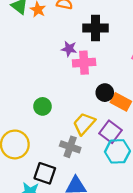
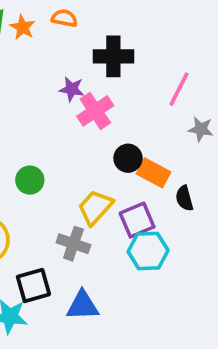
pink cross: (84, 63) -> (95, 111), turned -30
purple square: (111, 132) -> (137, 220), turned 30
black square: (45, 173) -> (33, 286), turned -35

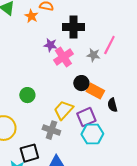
orange star: (23, 27) -> (31, 16), moved
gray star: (201, 129) -> (93, 55), moved

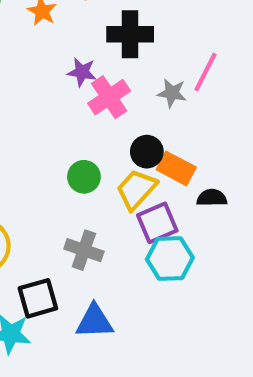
green circle: (27, 95) -> (84, 177), moved
black semicircle: (112, 105) -> (212, 198), turned 104
yellow trapezoid: (63, 110) -> (136, 189), moved

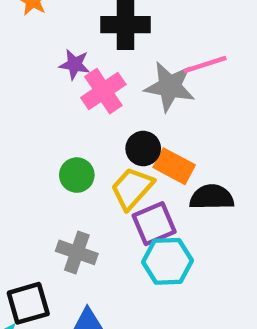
pink line: (206, 72) -> (205, 64), turned 45
gray star: (172, 93) -> (170, 87), size x1.6
black semicircle: (212, 198) -> (212, 197), size x1.4

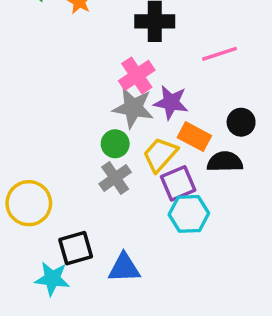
purple star: (75, 64) -> (171, 102), moved, size x1.4
gray star: (170, 87) -> (133, 108), moved
black circle: (143, 149) -> (241, 122), moved
gray cross: (77, 252) -> (115, 178), moved, turned 36

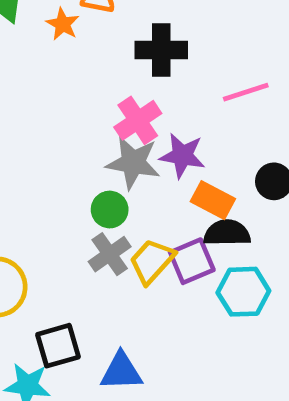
yellow trapezoid: (160, 155) -> (152, 261), moved
black semicircle: (225, 162) -> (227, 233), moved
cyan hexagon: (189, 214) -> (243, 292), moved

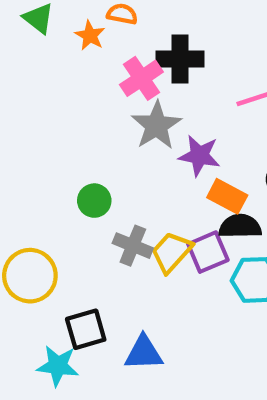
pink cross: (138, 120) -> (141, 78), moved
gray star: (133, 163) -> (156, 126), moved, turned 30
green circle: (110, 210) -> (94, 201), moved
gray cross: (110, 254) -> (133, 246), turned -33

